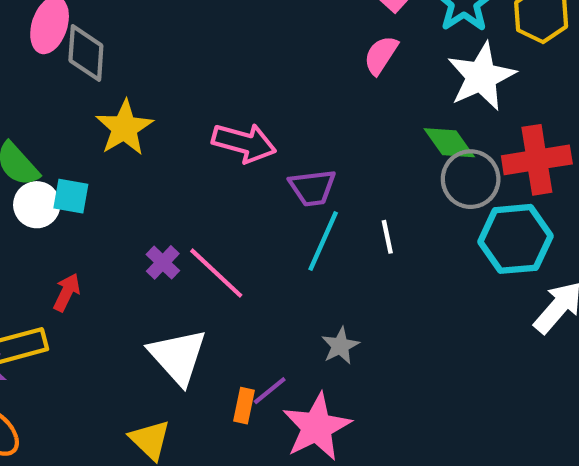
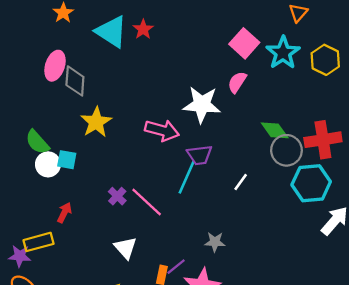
white star: (481, 76) -> (202, 104), moved, turned 30
white line: (387, 237) -> (241, 182), turned 48
cyan line: (323, 241) -> (187, 177), moved
gray star: (340, 346) -> (215, 242), turned 30
white triangle: (178, 356) -> (125, 248), size x0.7

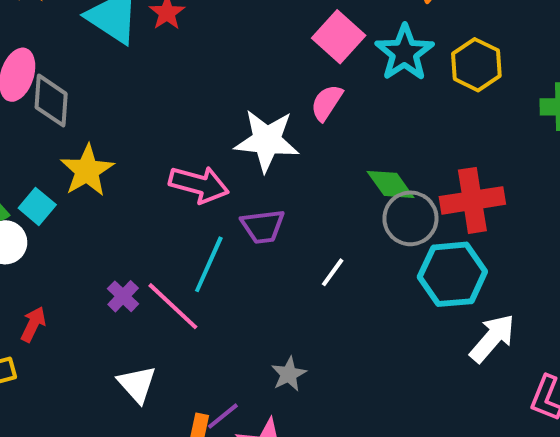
cyan square: (67, 160) -> (37, 206), moved, turned 30
cyan line: (187, 177) -> (209, 264), moved
gray star: (215, 242) -> (289, 374), turned -30

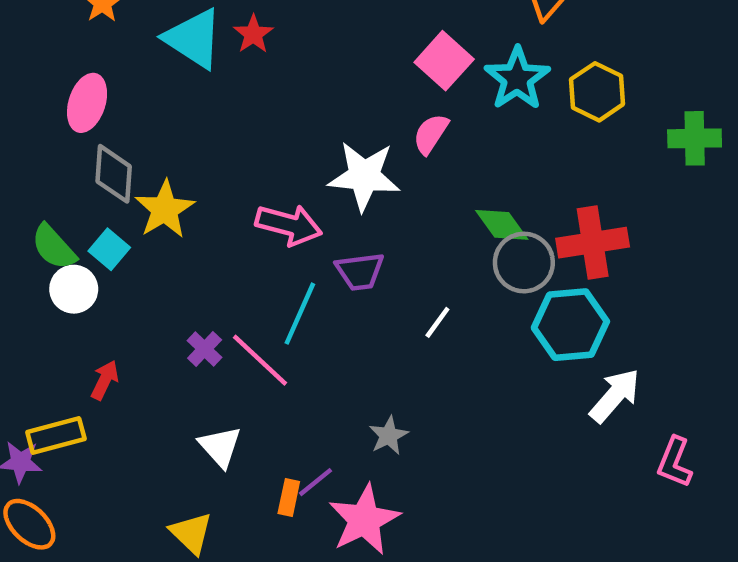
gray diamond: (51, 101) -> (114, 174), moved

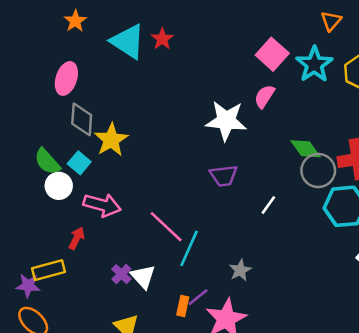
pink arrow: (289, 225) -> (102, 205), moved
cyan line: (300, 314) -> (189, 248), moved
purple cross: (205, 349) -> (121, 274), moved

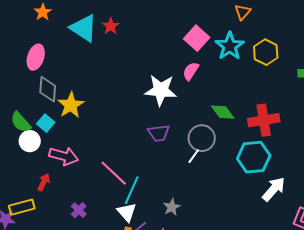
gray circle: (318, 170) -> (202, 138), moved
white triangle: (143, 277) -> (127, 212), moved

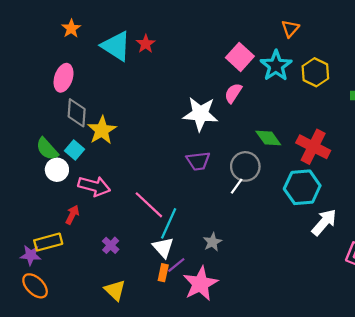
red cross: (264, 120) -> (313, 147), turned 36

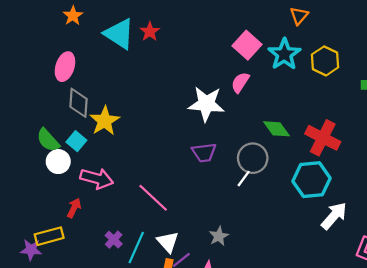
cyan line: (169, 223) -> (136, 247), moved

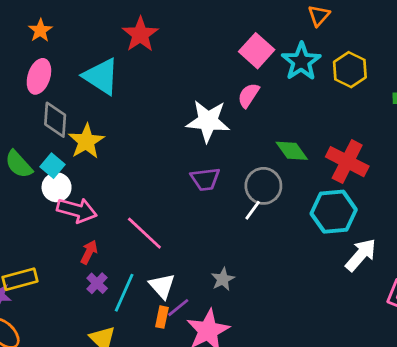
orange star: (73, 16) -> (40, 30), moved
red star: (150, 32) -> (140, 34), size x1.5
cyan triangle: (119, 34) -> (101, 76), moved
white circle: (58, 162) -> (57, 187), moved
red arrow: (74, 208) -> (89, 252), moved

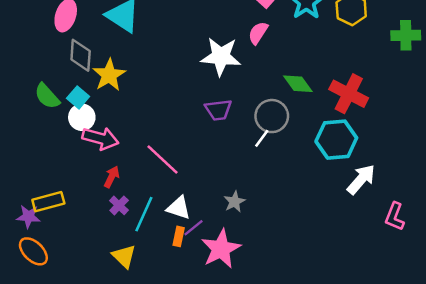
white triangle: (162, 286) -> (179, 208), turned -30

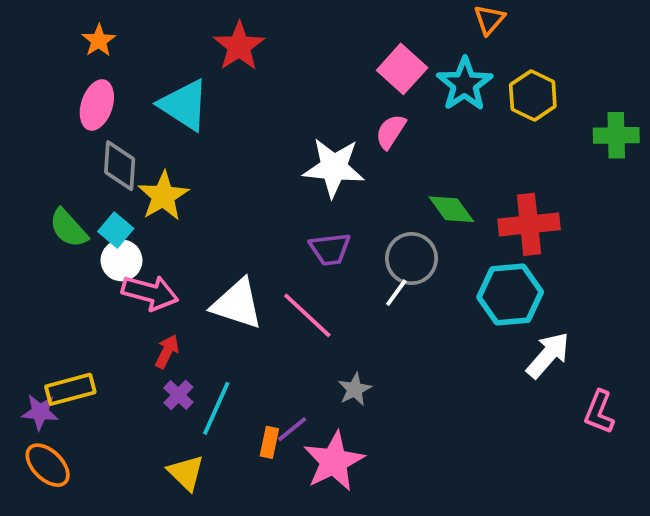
red cross: (349, 94) -> (529, 224), turned -33
pink line: (163, 159) -> (307, 315), moved
white triangle: (179, 208) -> (237, 304), moved, size x1.4

